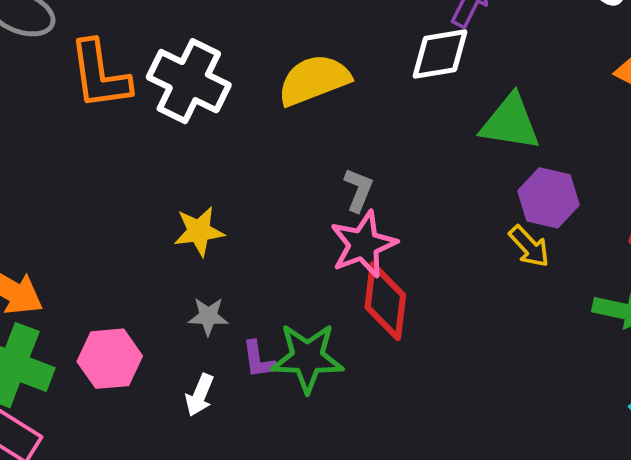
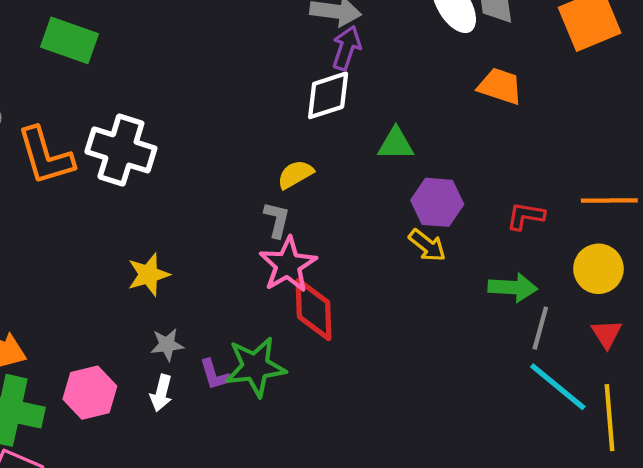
yellow semicircle: (314, 80) -> (295, 174), moved, size x0.6
green triangle: (510, 123) -> (396, 144), size x0.7
white arrow: (200, 395) -> (161, 393), moved

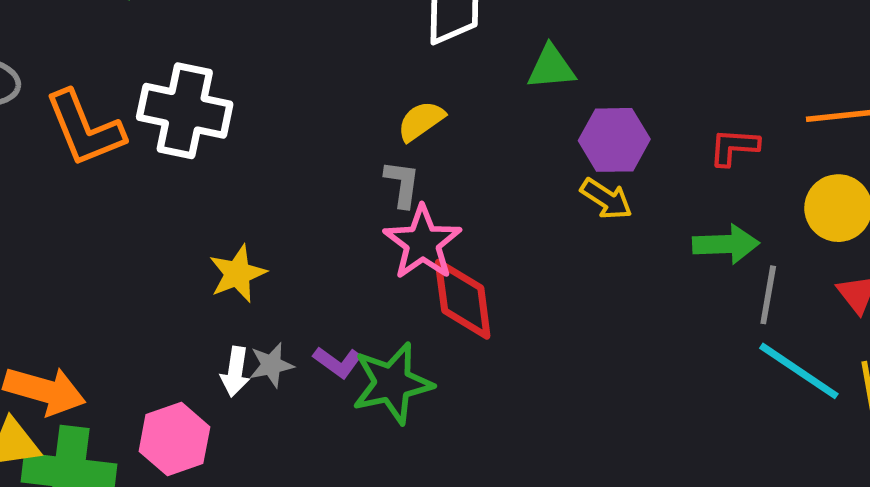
purple L-shape: (215, 375) -> (338, 362), moved, turned -32
white arrow: (161, 393) -> (235, 372), moved

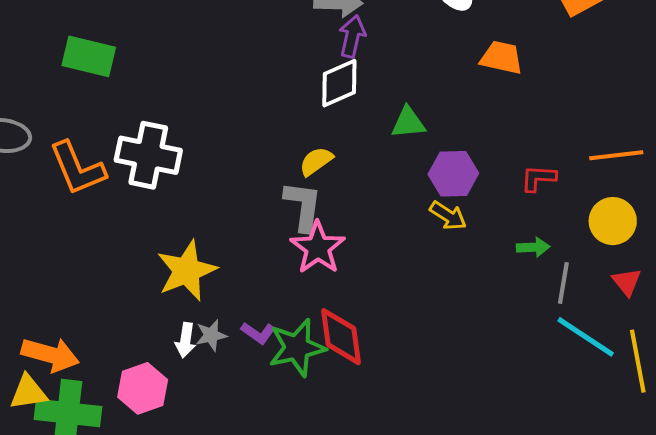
gray L-shape: (402, 184) -> (303, 206), size x1.5
green arrow: (726, 244) -> (533, 247), size x0.7
yellow star: (238, 274) -> (187, 271), size x1.5
red diamond: (463, 299) -> (341, 337), moved

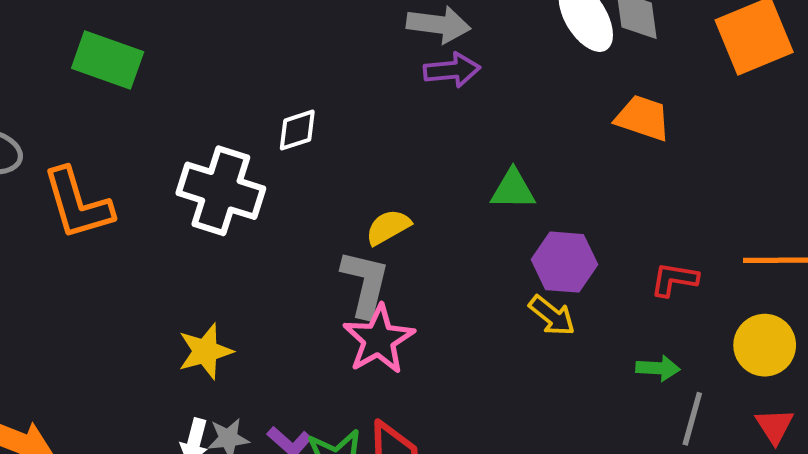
purple arrow: (352, 36) -> (452, 70), turned 66
white diamond: (339, 83) -> (297, 130), moved, size x0.7
white cross: (148, 155) -> (221, 191), moved
yellow star: (187, 271) -> (205, 351), size x0.7

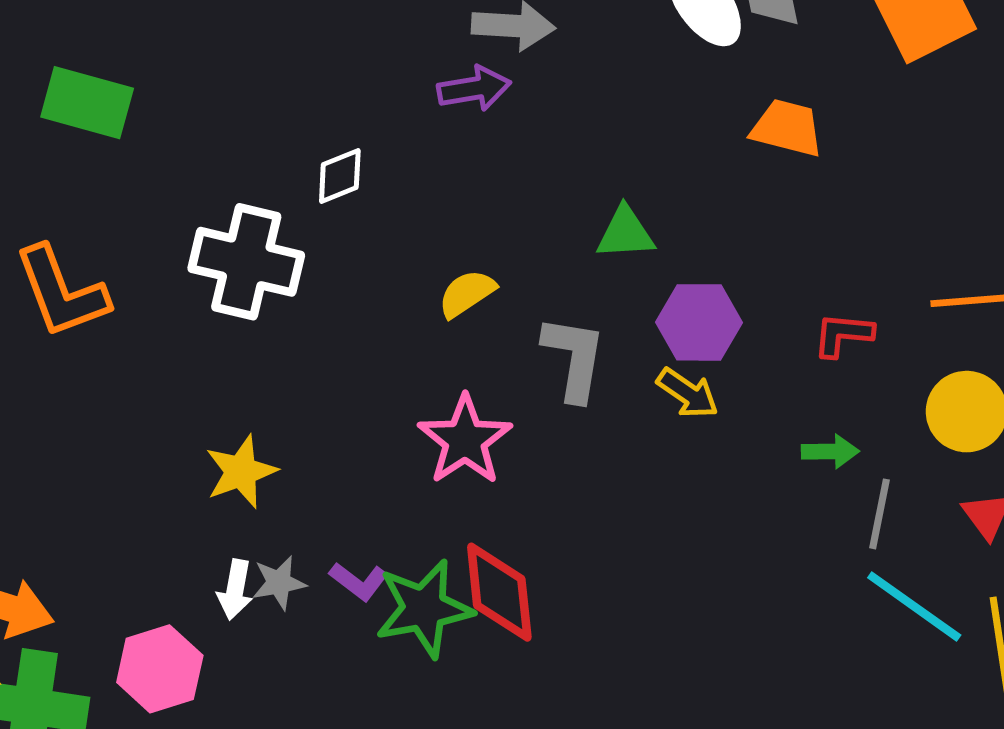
purple arrow: (452, 70) -> (474, 89), moved
gray L-shape: (365, 283) -> (574, 358), moved

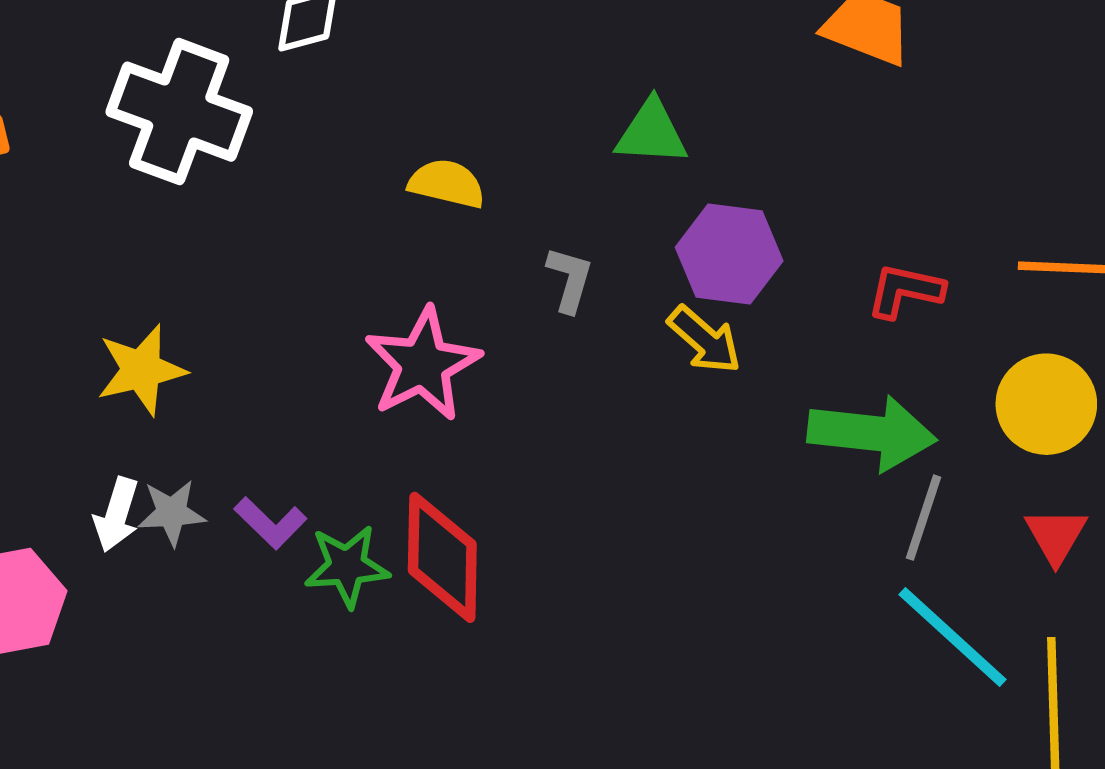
yellow semicircle: (467, 293) -> (447, 184), turned 40
gray L-shape: (574, 358) -> (570, 279), size x0.6
green arrow: (830, 451) -> (872, 433), size x1.8
green star: (424, 608) -> (347, 566), size x0.7

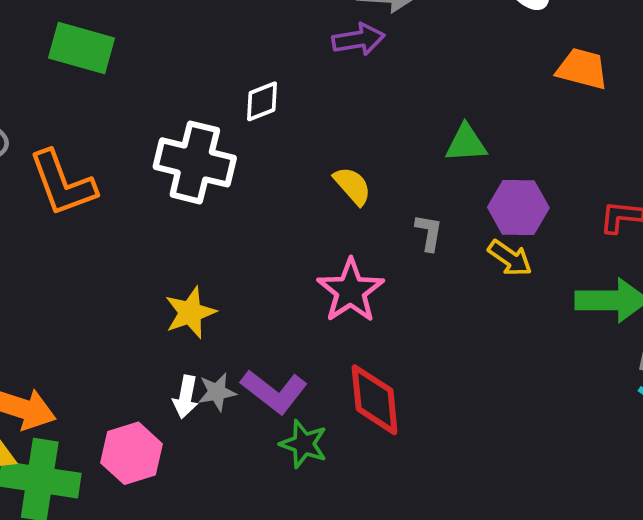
yellow semicircle: (447, 184) -> (352, 186), turned 42
purple L-shape: (270, 523) -> (274, 391), size x1.6
green star: (347, 566) -> (304, 444), moved, turned 30

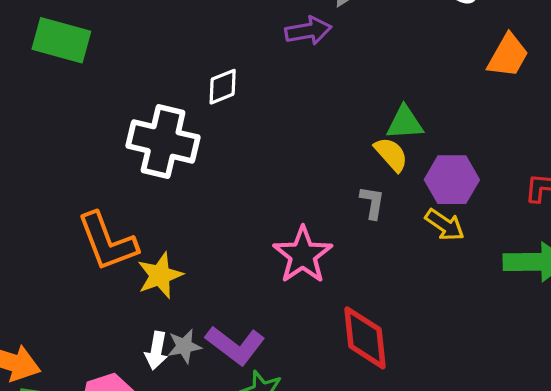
orange trapezoid: (582, 69) -> (508, 56), turned 105
orange L-shape: (62, 183) -> (107, 242), moved
yellow semicircle: (352, 186) -> (391, 154), moved
red diamond: (375, 400) -> (365, 338), moved

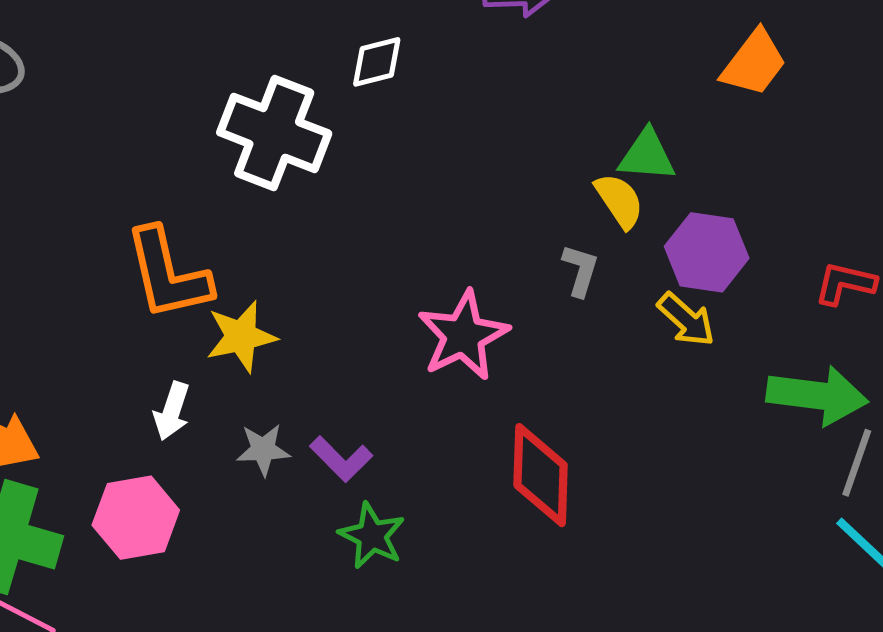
orange trapezoid: (508, 56) -> (754, 63), moved
purple L-shape: (235, 345) -> (341, 459), size x0.7
white arrow: (156, 351) -> (172, 411), moved

